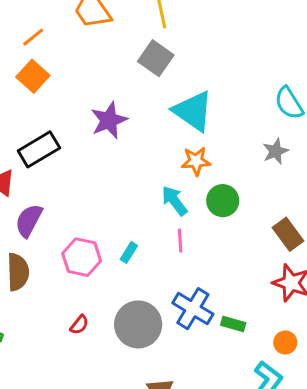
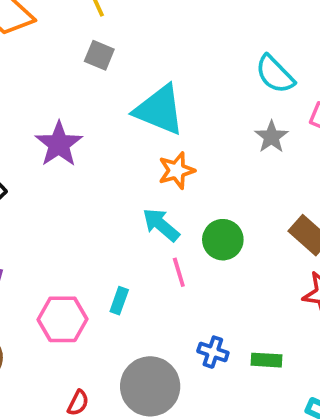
gray square: (156, 58) -> (99, 55), size x0.7
green circle: (223, 201) -> (223, 240), moved
blue cross: (193, 309) -> (213, 352), size x0.6

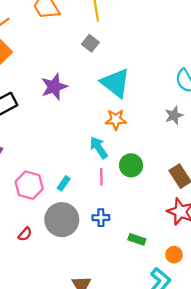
blue cross: (213, 352) -> (101, 218), moved, turned -35
gray circle: (150, 386) -> (62, 220), moved

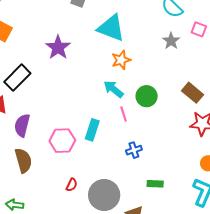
cyan rectangle: (64, 183) -> (92, 130), size x1.5
gray circle: (62, 220) -> (104, 195), moved
green rectangle: (137, 239) -> (155, 184), moved

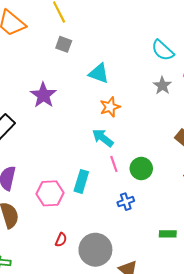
cyan triangle: (111, 28) -> (99, 73), size x0.7
green circle: (147, 96) -> (141, 168), moved
green rectangle: (155, 184) -> (168, 234), moved

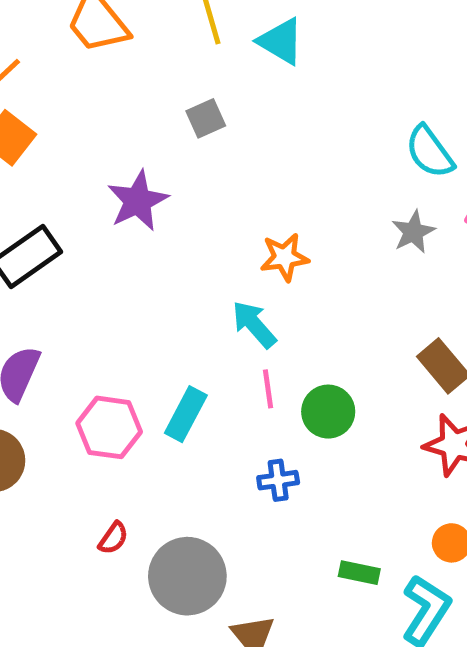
gray square: (64, 44) -> (206, 118), moved, turned 35
cyan triangle: (99, 73) -> (281, 41), moved

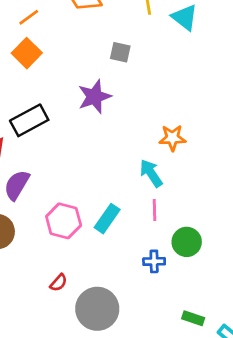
gray square: (206, 118) -> (120, 52), moved, turned 30
green circle: (328, 412) -> (187, 242), moved

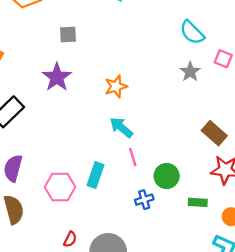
orange star: (172, 138) -> (116, 86), moved
green rectangle: (193, 318) -> (198, 202), moved

